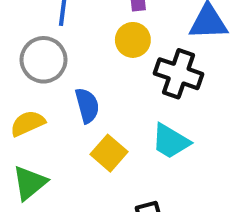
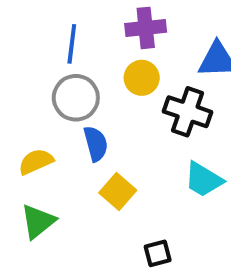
gray circle: (44, 60) -> (76, 98), moved
cyan trapezoid: (171, 141) -> (204, 180), moved

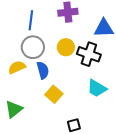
yellow circle: (142, 78) -> (66, 47), moved
yellow semicircle: (36, 162) -> (17, 67), moved

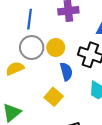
yellow circle: (66, 47) -> (56, 47), moved
blue semicircle: (43, 70) -> (66, 72), moved

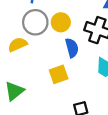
yellow square: (54, 97) -> (59, 74), turned 30

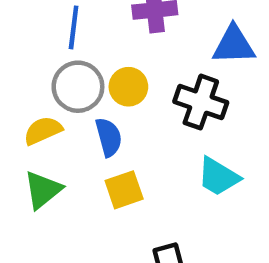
blue semicircle: (72, 48) -> (109, 137), moved
green triangle: (14, 91) -> (43, 190), moved

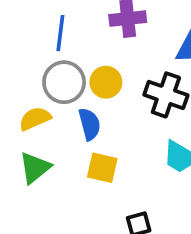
yellow square: (124, 190) -> (102, 168), turned 32

